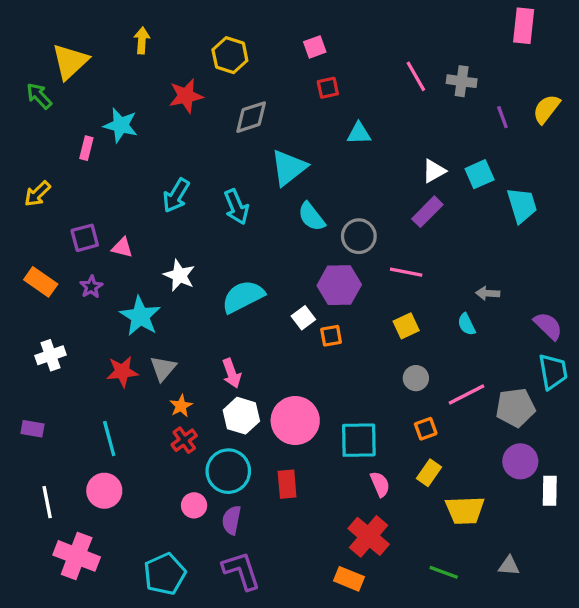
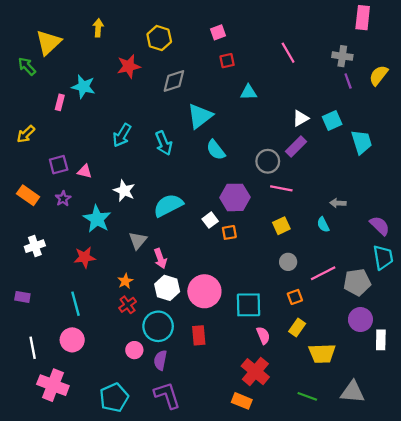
gray cross: (462, 81) -> (342, 56), moved
gray circle: (359, 236) -> (268, 161), moved
gray triangle: (163, 368) -> (138, 240), moved
gray triangle: (509, 566) -> (353, 392), size x1.6

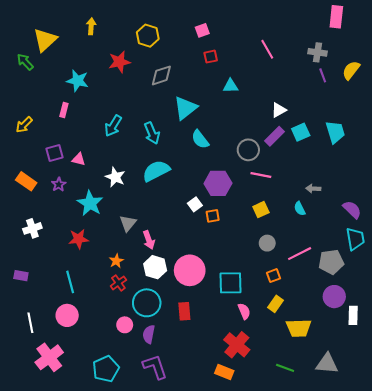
pink rectangle: (60, 102) -> (64, 110), moved
cyan square: (332, 121) -> (301, 132), moved
cyan semicircle: (168, 205) -> (156, 171), moved
pink cross: (53, 385) -> (49, 357), turned 32

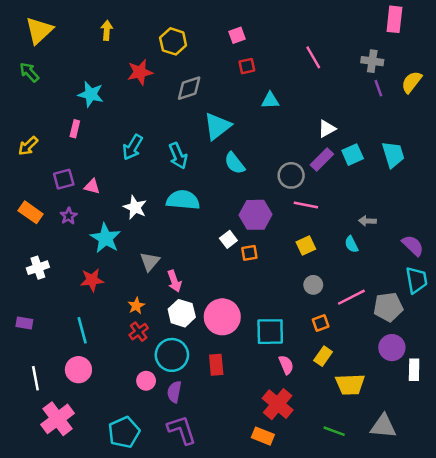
yellow triangle: (45, 40) -> (39, 30), moved
cyan semicircle: (156, 171) -> (183, 200), turned 32

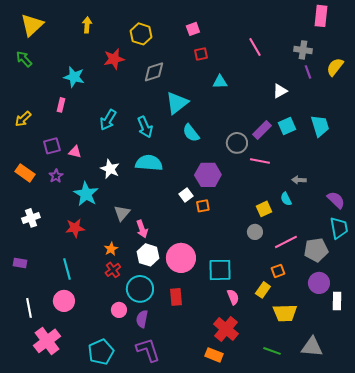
white triangle: (327, 129) -> (280, 91), moved
pink line: (306, 205) -> (260, 161), moved
yellow square: (306, 246) -> (264, 209), moved
orange square: (321, 323) -> (278, 271), moved

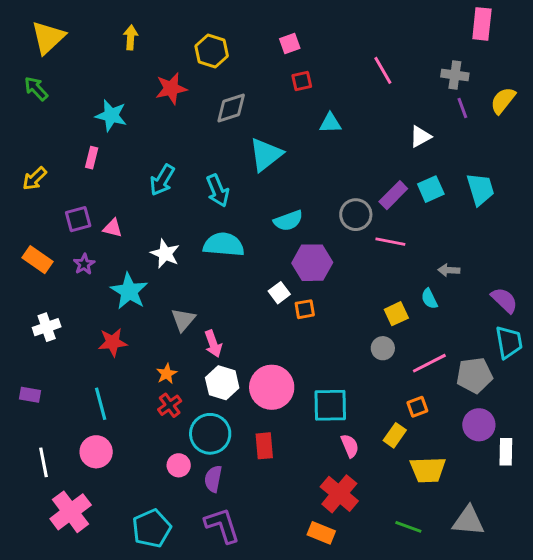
cyan semicircle: (191, 133) -> (288, 221), moved, turned -72

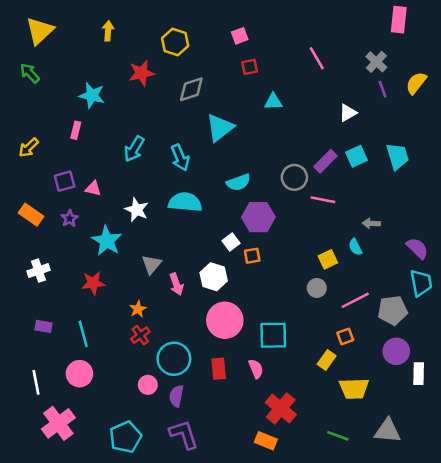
gray cross: (455, 75) -> (376, 62), turned 35
white hexagon: (222, 383) -> (214, 277), moved
purple rectangle: (30, 395) -> (43, 326), moved
pink semicircle: (350, 446) -> (256, 369), moved

